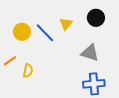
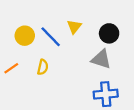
black circle: (96, 18) -> (109, 33), moved
yellow semicircle: (28, 71) -> (43, 67), moved

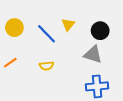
yellow circle: (25, 36) -> (14, 28), moved
yellow semicircle: (43, 67) -> (46, 66), moved, turned 72

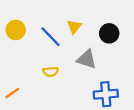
gray triangle: (93, 54) -> (87, 59), moved
orange line: (10, 63) -> (12, 93), moved

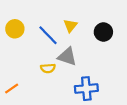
gray triangle: (87, 59) -> (67, 57), moved
blue cross: (106, 94) -> (86, 89), moved

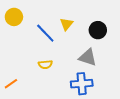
yellow circle: (15, 29) -> (14, 17), moved
gray triangle: (67, 57) -> (88, 57), moved

